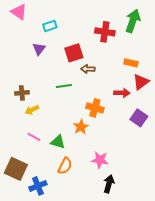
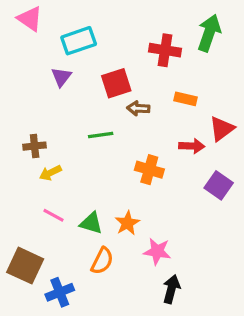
cyan rectangle: (50, 26) -> (79, 41), size x1.5
orange rectangle: (131, 63) -> (186, 99), moved
orange star: (81, 127) -> (127, 223), moved

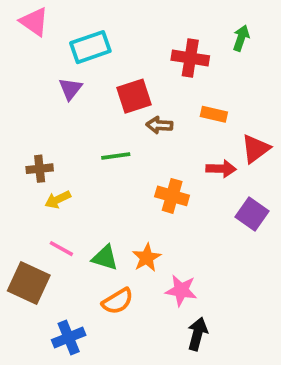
green arrow: (209, 33) -> (241, 38), size x0.6
orange semicircle: (102, 261) -> (118, 301), turned 32
brown square: (25, 266) -> (29, 283), moved

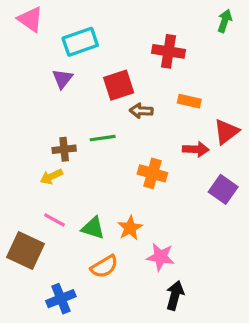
green arrow: (241, 38) -> (225, 21), moved
brown cross: (40, 169) -> (64, 149), moved

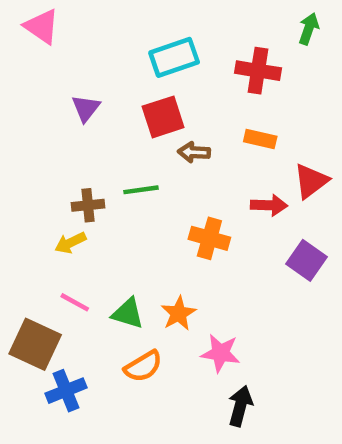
cyan rectangle: (80, 42) -> (174, 57), moved
red cross: (168, 51) -> (258, 71), moved
blue cross: (61, 299) -> (66, 391), moved

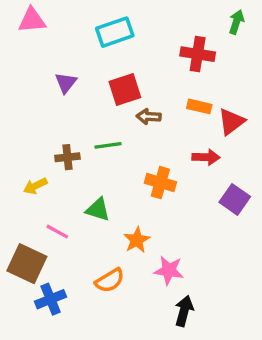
pink triangle: (42, 26) -> (32, 20), turned -40
cyan rectangle: (174, 57) -> (115, 32), moved
red triangle: (311, 181) -> (231, 122), moved
yellow arrow: (70, 243) -> (35, 186), moved
green triangle: (128, 313) -> (98, 210), moved

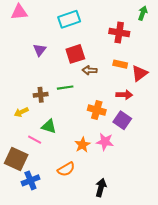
purple square: (235, 199) -> (122, 120), moved
green triangle: (98, 210) -> (49, 126), moved
pink star: (169, 270) -> (105, 142), moved
black arrow: (184, 311) -> (101, 188), moved

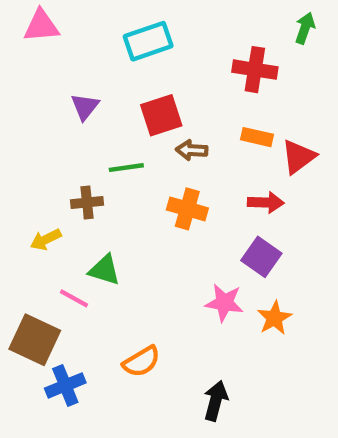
green line: (65, 88) -> (126, 168), moved
orange cross: (97, 110) -> (187, 209), moved
orange star: (82, 145) -> (274, 318), moved

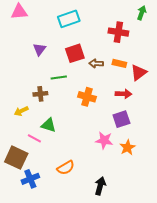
brown arrow: (192, 150) -> (96, 63), moved
purple square: (261, 257) -> (121, 119), turned 36

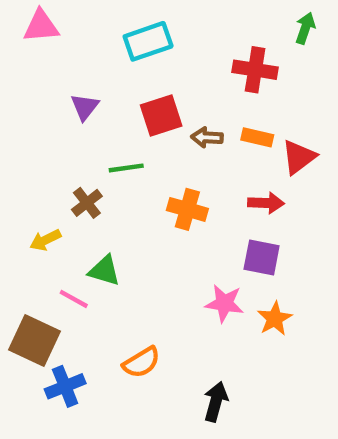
brown cross: (40, 94) -> (87, 203), turned -32
purple square: (121, 119) -> (262, 257), turned 30

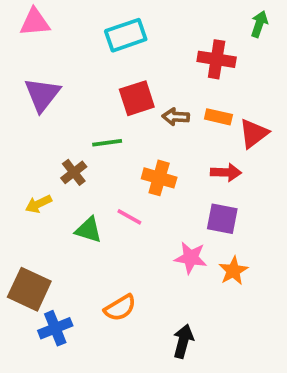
purple triangle: (85, 107) -> (42, 95), moved, size x1.5
pink line: (74, 299) -> (129, 217), moved

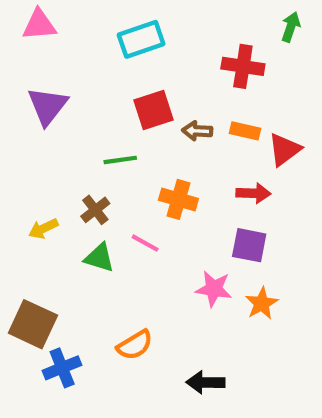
brown cross: (74, 172) -> (95, 210), moved
black arrow: (183, 341) -> (205, 382), turned -104

